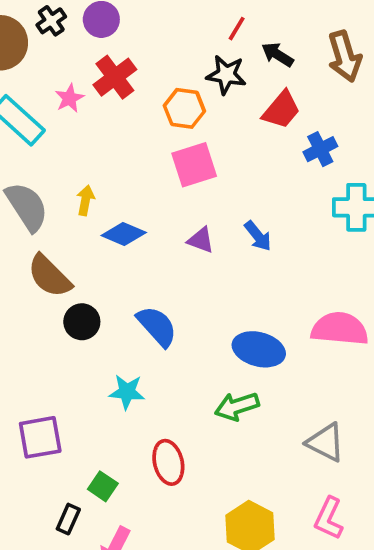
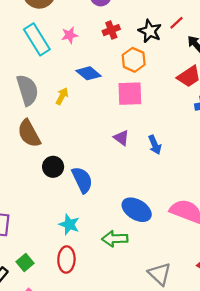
black star: (226, 75) -> (150, 31), moved
red cross: (115, 77) -> (111, 30), moved, size x0.7
blue diamond: (124, 234) -> (89, 73), moved
black circle: (82, 322) -> (53, 167), moved
cyan star: (127, 392) -> (69, 224), moved

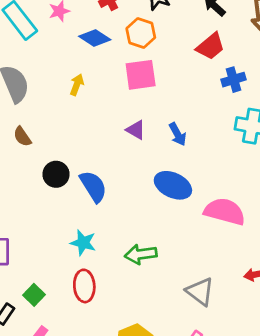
blue diamond: (89, 73) -> (95, 38), moved
yellow arrow: (62, 96) -> (77, 85), moved
brown semicircle: (29, 133) -> (22, 137), size x0.6
blue ellipse: (137, 210) -> (173, 185), moved

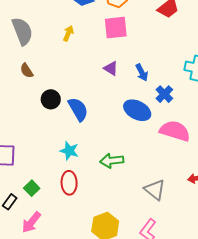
blue cross: (234, 80) -> (164, 94), moved, turned -30

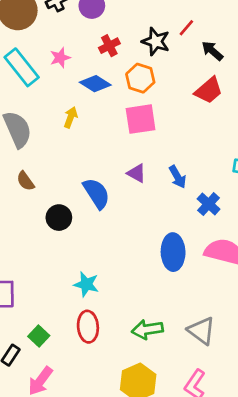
yellow arrow: (68, 33) -> (71, 117), moved
blue semicircle: (78, 109) -> (96, 193), moved
blue ellipse: (137, 110) -> (173, 252), moved, turned 64
green arrow: (112, 161) -> (147, 329), moved

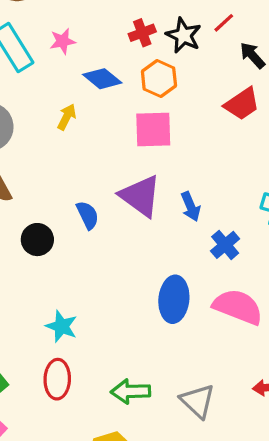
red cross: (109, 46) -> (142, 33), moved
purple triangle: (137, 173) -> (140, 196), size x1.8
blue semicircle: (96, 193) -> (88, 215), size x0.7

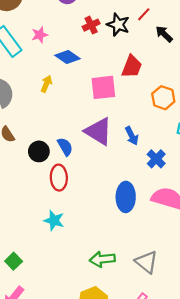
orange hexagon: (159, 79) -> (163, 98), moved
red trapezoid: (242, 104) -> (132, 67), moved, turned -30
black circle: (37, 240) -> (39, 151), moved
red ellipse: (57, 379) -> (59, 178), moved

